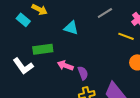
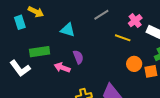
cyan rectangle: (23, 20) -> (20, 22), turned 32
purple semicircle: (83, 73) -> (78, 57), moved

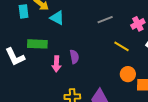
pink cross: (135, 21) -> (138, 24), moved
cyan triangle: (68, 30) -> (57, 18), moved
pink arrow: (62, 68) -> (57, 64), turned -119

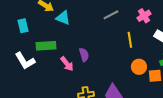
cyan rectangle: (24, 11) -> (23, 26), moved
yellow line: (122, 46) -> (130, 40), turned 56
pink arrow: (57, 64) -> (67, 64), turned -35

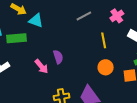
green rectangle: (46, 46) -> (17, 38), moved
orange circle: (139, 67) -> (106, 67), moved

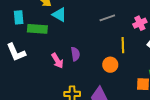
orange circle: (106, 67) -> (110, 65), moved

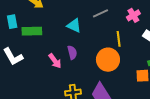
cyan triangle: (59, 15) -> (74, 26), moved
orange circle: (110, 65) -> (108, 60), size x1.5

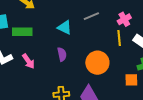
yellow line: (119, 39) -> (119, 38), moved
pink arrow: (55, 61) -> (28, 61), moved

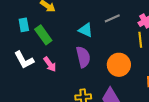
green rectangle: (22, 32) -> (43, 35), turned 54
purple semicircle: (62, 54) -> (83, 57), size x1.5

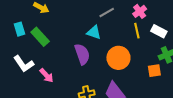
cyan triangle: (86, 30) -> (94, 32), moved
pink arrow: (50, 64) -> (46, 75), moved

